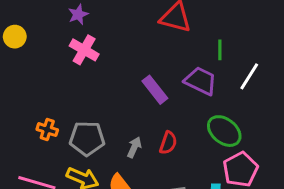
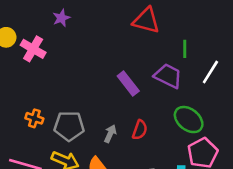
pink cross: (84, 50) -> (33, 49), moved

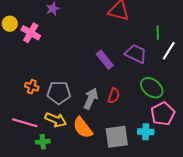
green line: (185, 49) -> (158, 33), moved
gray arrow: (110, 134) -> (91, 99), size x1.5

